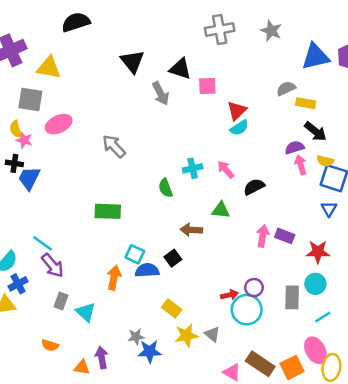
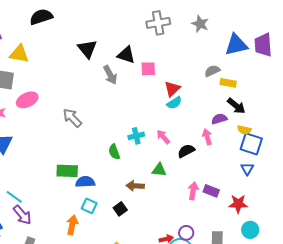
pink arrow: (301, 165) -> (207, 137), moved
blue semicircle: (147, 270) -> (85, 182), moved
cyan circle: (315, 284) -> (250, 230), moved

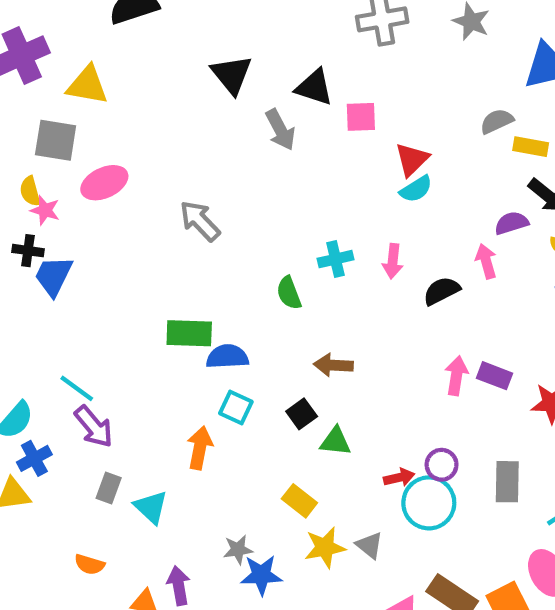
pink arrow: (163, 137) -> (393, 261), turned -133
green triangle: (159, 170) -> (336, 441), moved

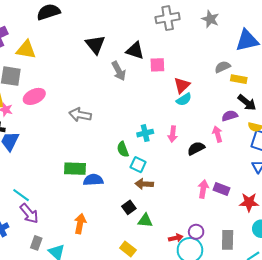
gray arrow: (200, 221) -> (80, 115), turned -35
cyan square: (236, 407) -> (138, 165), moved

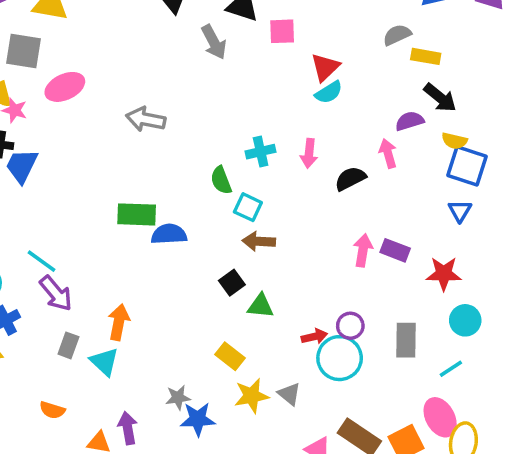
orange arrow: (80, 224) -> (119, 322), moved

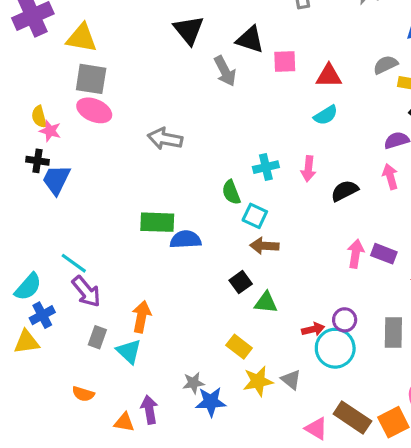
gray square: (24, 51) -> (91, 79), moved
red triangle: (325, 67) -> (329, 76), moved, turned 44
pink ellipse: (65, 87) -> (94, 110), turned 48
pink arrow: (388, 153) -> (390, 177), moved

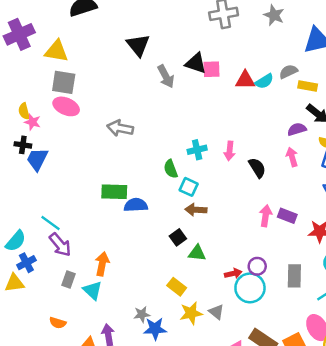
black triangle: (250, 40) -> (196, 63), moved
cyan semicircle: (326, 115) -> (264, 81), moved
black semicircle: (345, 191) -> (257, 168), turned 85

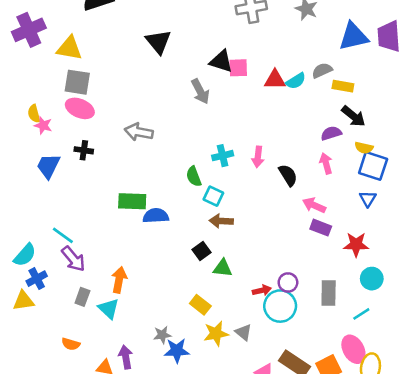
gray arrow: (166, 76) -> (200, 91), moved
black cross: (23, 145) -> (84, 150), moved
pink arrow: (266, 216) -> (314, 205), moved, turned -75

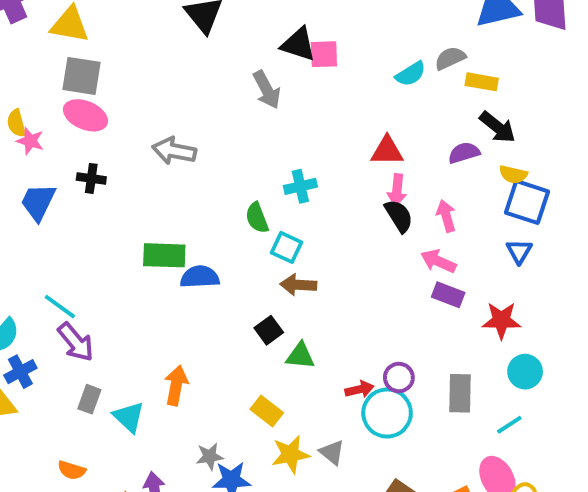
red triangle: (275, 80) -> (387, 151), moved
pink arrow: (258, 157) -> (397, 190), moved
pink arrow: (326, 163) -> (446, 216), moved
orange arrow: (119, 280) -> (176, 385), moved

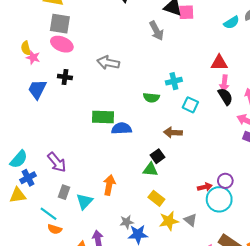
green semicircle: (257, 218) -> (151, 98), turned -63
cyan square: (287, 247) -> (190, 105), moved
cyan line: (60, 307) -> (49, 214), moved
green triangle: (300, 356) -> (150, 170), moved
cyan triangle: (129, 417) -> (85, 201), turned 30

